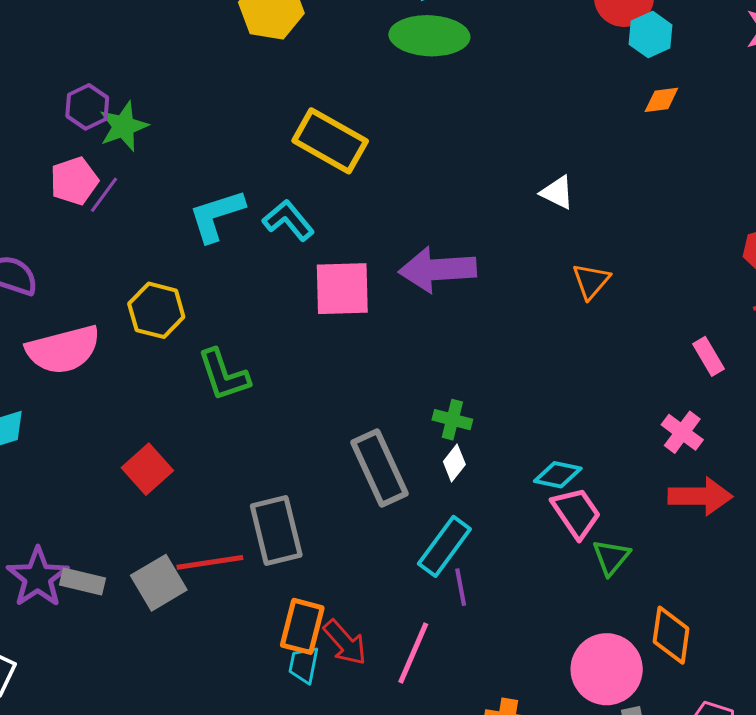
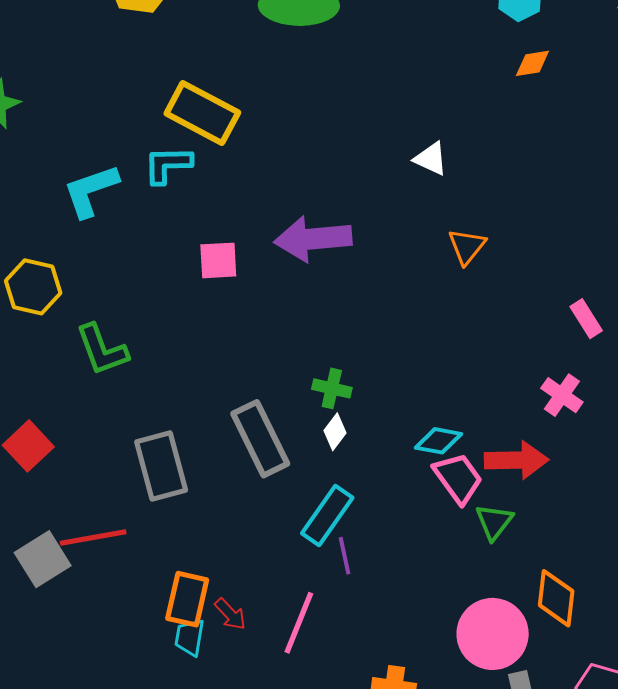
cyan L-shape: (288, 220) -> (168, 165), moved, turned -50
pink square: (342, 289) -> (218, 260), size x0.7
red arrow: (700, 496) -> (516, 460), moved
gray rectangle: (276, 531) -> (161, 466), moved
red arrow: (345, 642) -> (230, 614), size x0.7

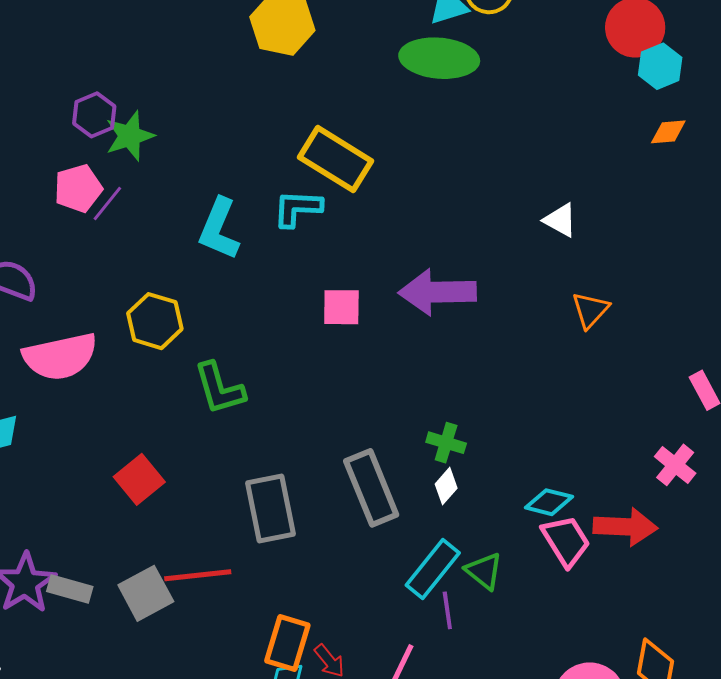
cyan L-shape: (91, 191) -> (219, 229), turned -52
green triangle: (494, 522) -> (484, 571), moved, turned -33

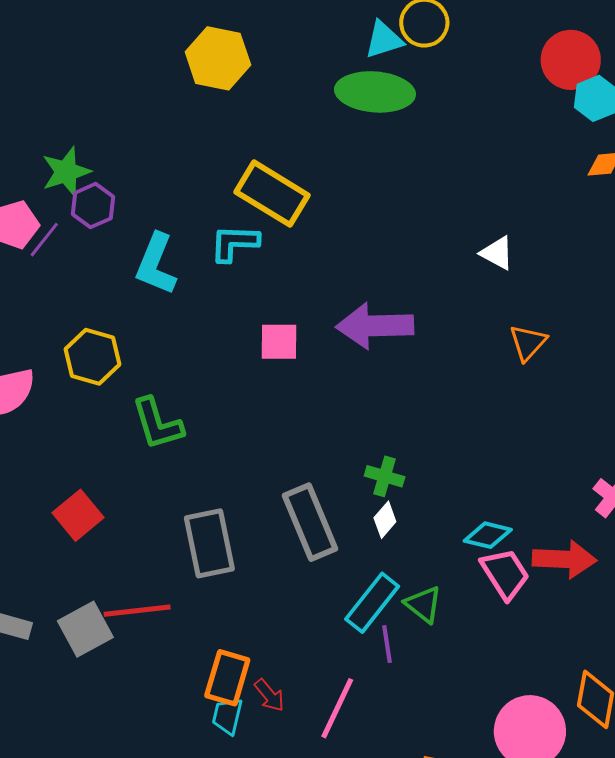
purple hexagon: (94, 115) -> (93, 206), moved

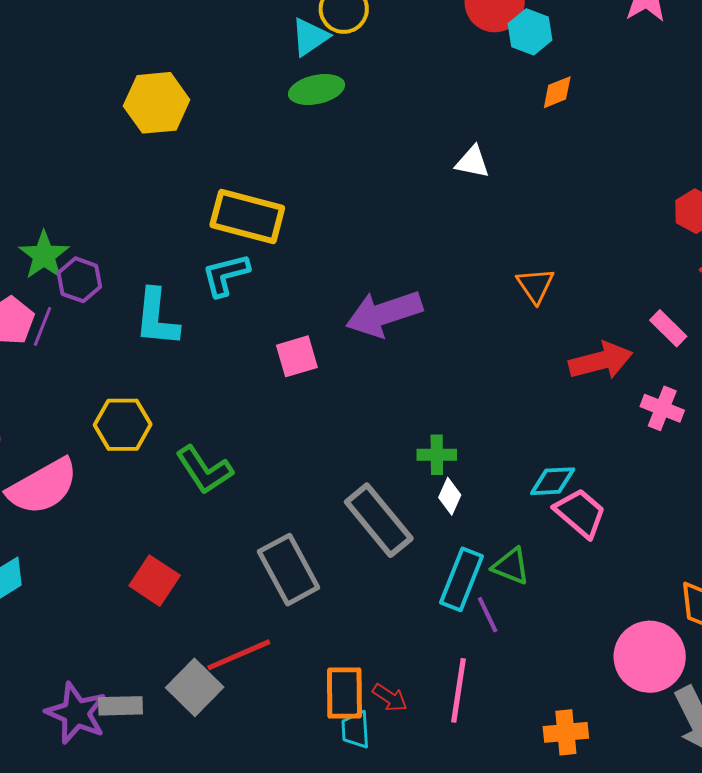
green ellipse: (375, 92) -> (317, 90), size x0.7
white triangle: (497, 253) -> (472, 162), moved
red arrow: (564, 559) -> (601, 361), moved

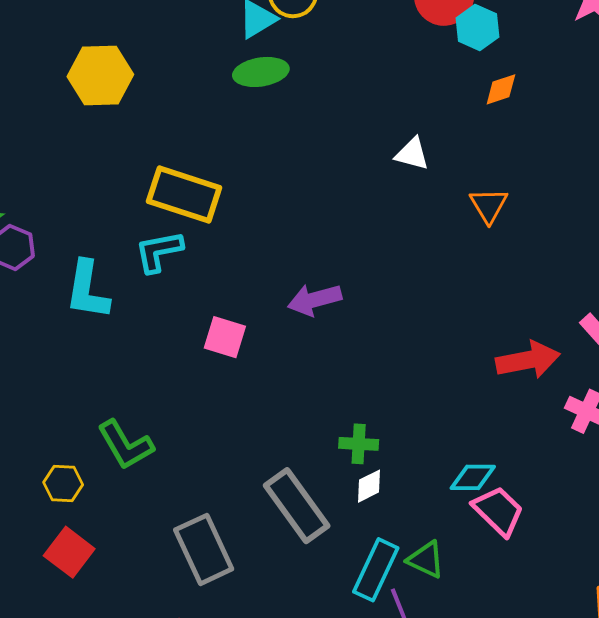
orange triangle: (535, 285) -> (489, 205), moved
purple arrow: (384, 313) -> (315, 300), size x0.7
pink square: (297, 356) -> (225, 337), turned 30
yellow hexagon: (123, 425) -> (63, 483), moved, size x0.7
white diamond: (450, 496) -> (369, 486), turned 36

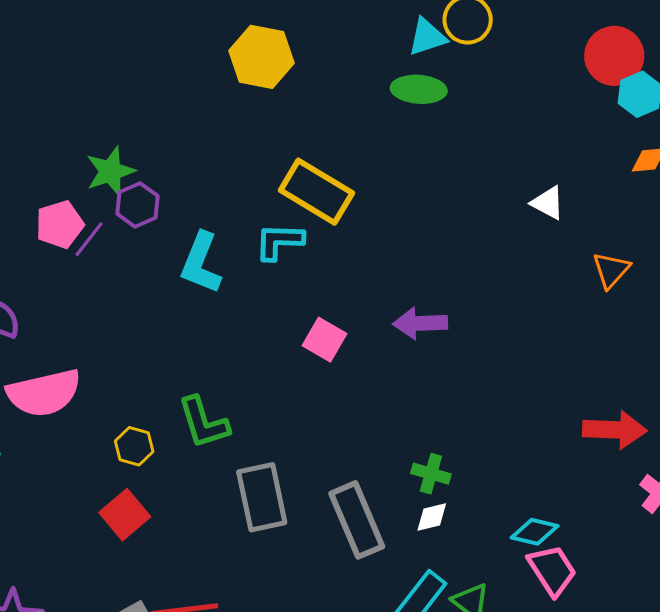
gray rectangle: (204, 549) -> (262, 497), moved

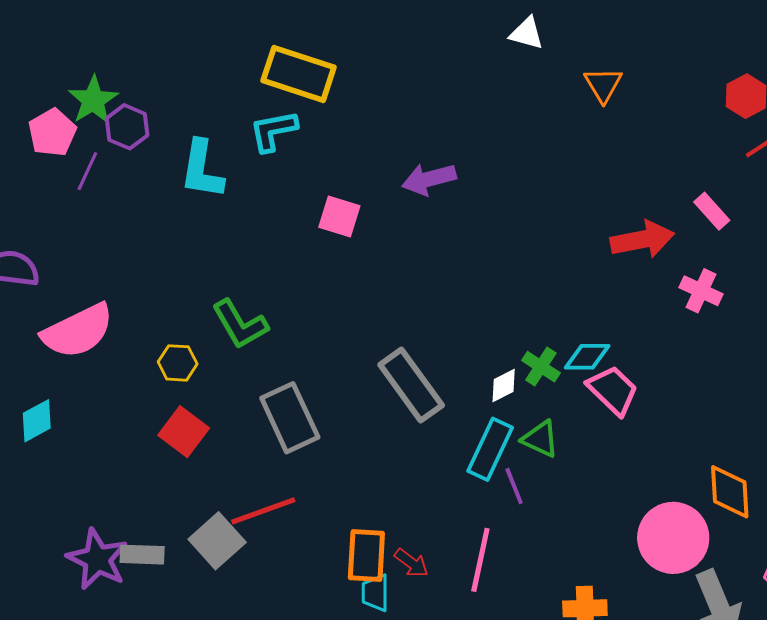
pink pentagon: (60, 225) -> (52, 133), moved
green cross: (431, 474) -> (541, 367), moved, turned 30
gray rectangle: (262, 497) -> (290, 418), moved
white diamond: (432, 517) -> (504, 386), moved

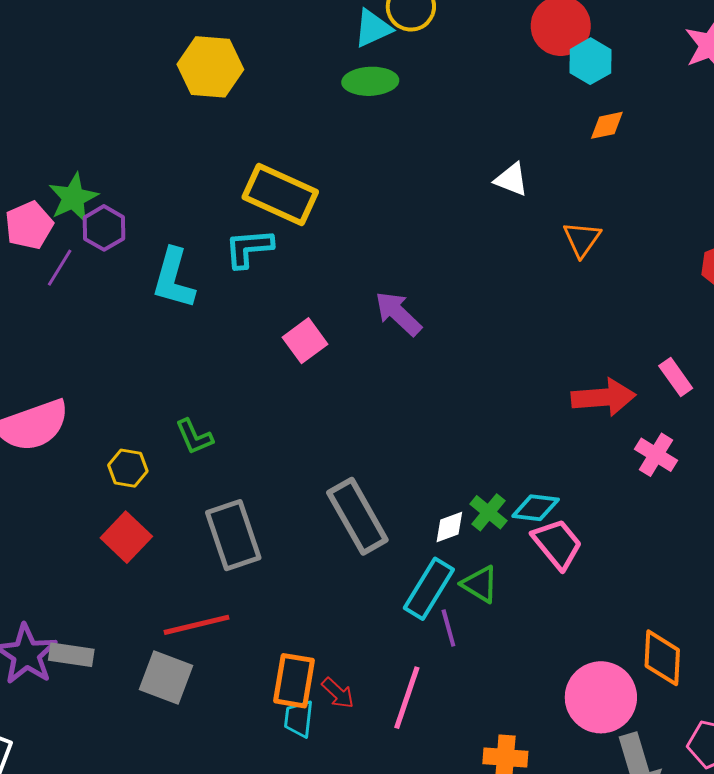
purple arrow: (429, 179) -> (398, 314), turned 52
pink square: (339, 216) -> (305, 341), turned 30
green L-shape: (240, 324) -> (194, 437), size x0.7
gray square: (217, 541) -> (166, 678), moved, turned -34

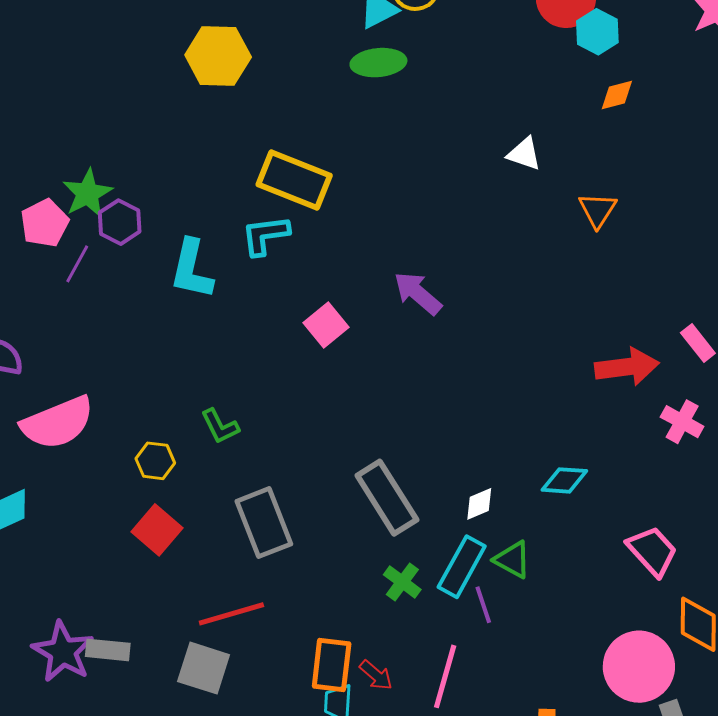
green cross: (489, 512) -> (402, 582), moved
pink trapezoid: (557, 544) -> (652, 551), moved

